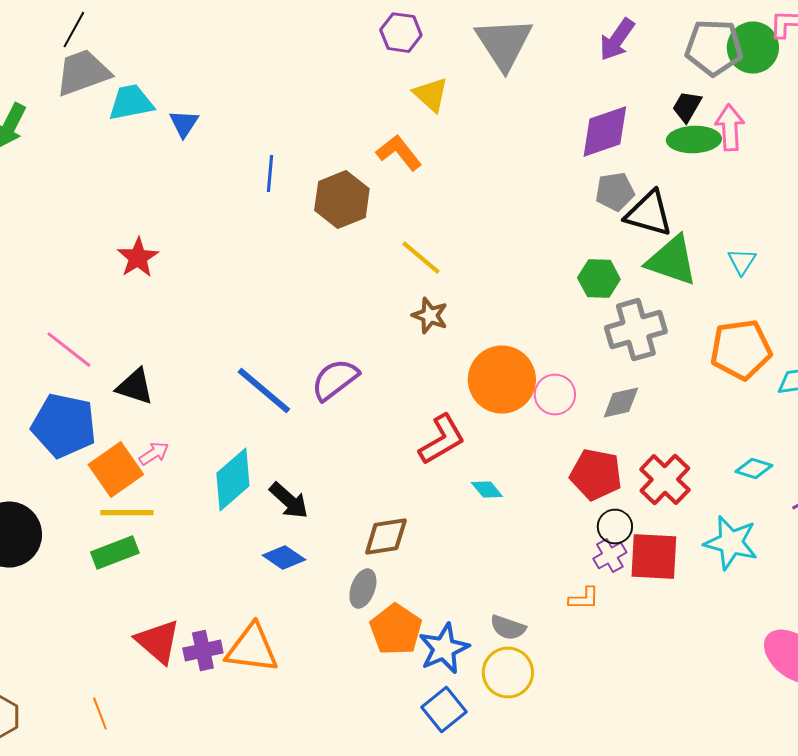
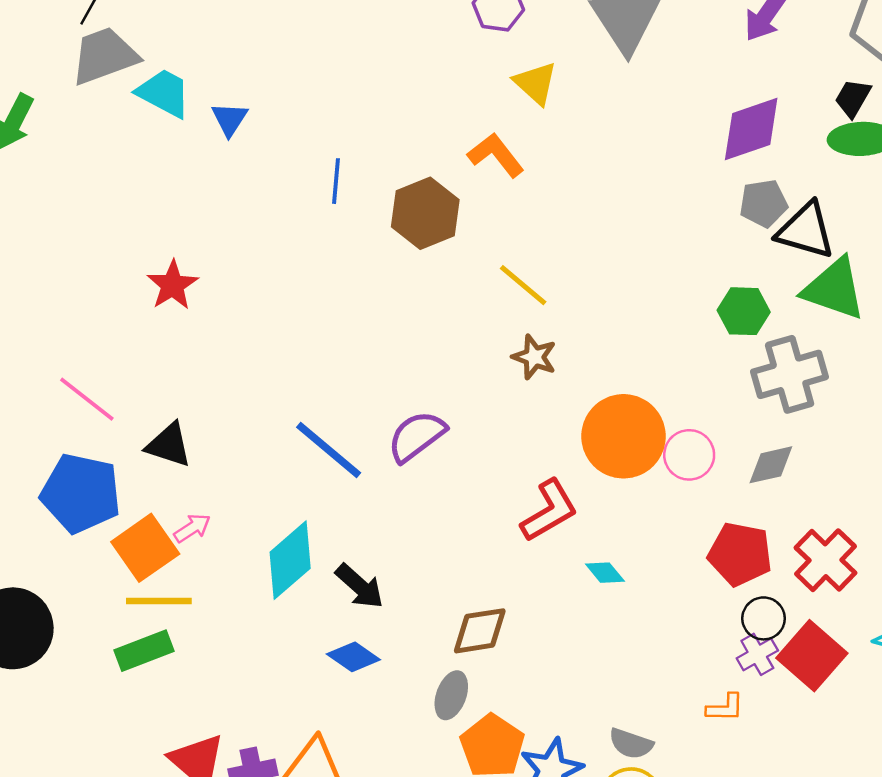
cyan trapezoid: (131, 103) -> (164, 93), turned 39
red square: (654, 557) -> (812, 656), turned 38

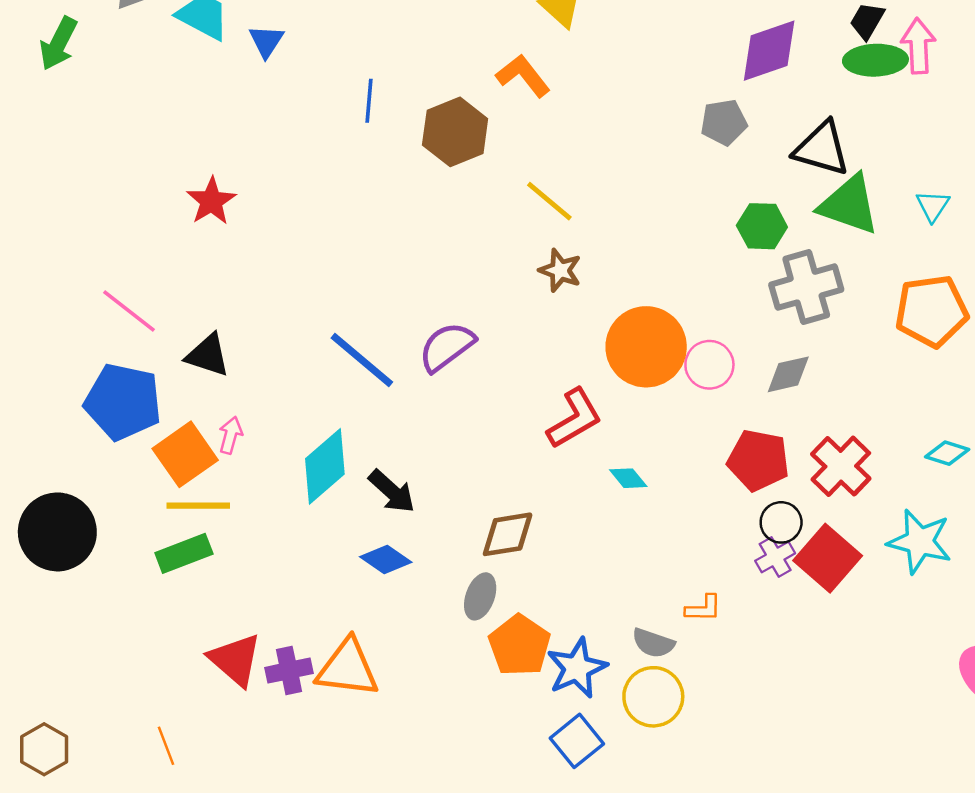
gray pentagon: (764, 203) -> (724, 122), moved
pink arrow: (192, 528) -> (230, 435), turned -42
orange L-shape: (725, 708) -> (703, 608), moved

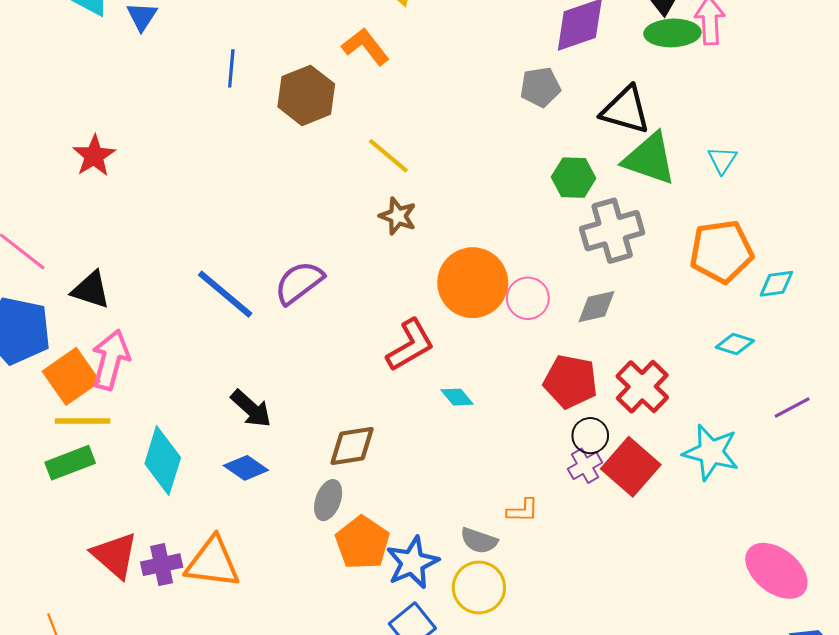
pink arrow: (230, 435) -> (111, 360), size x1.8
cyan diamond: (947, 453) -> (735, 344), moved
cyan diamond: (325, 466) -> (163, 461), moved, turned -32

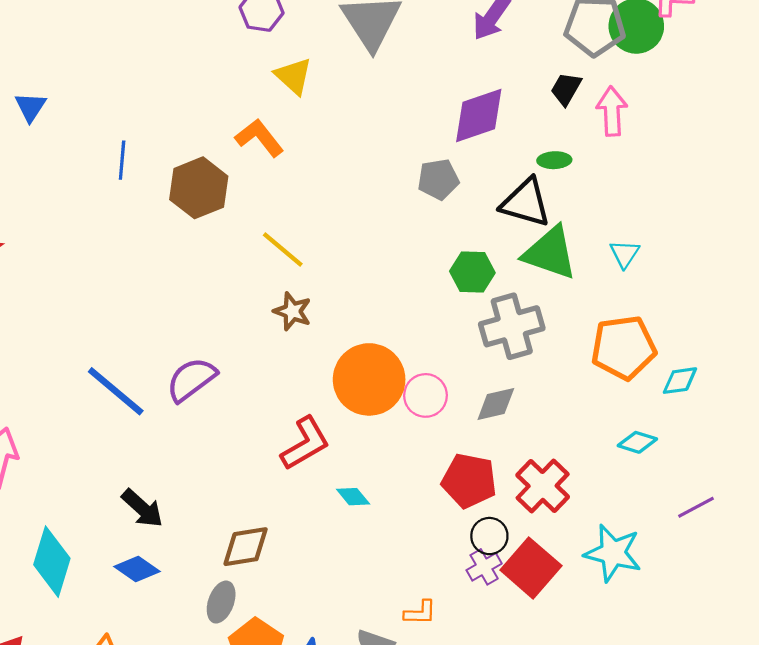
green ellipse: (672, 33) -> (554, 160), moved, size x0.6

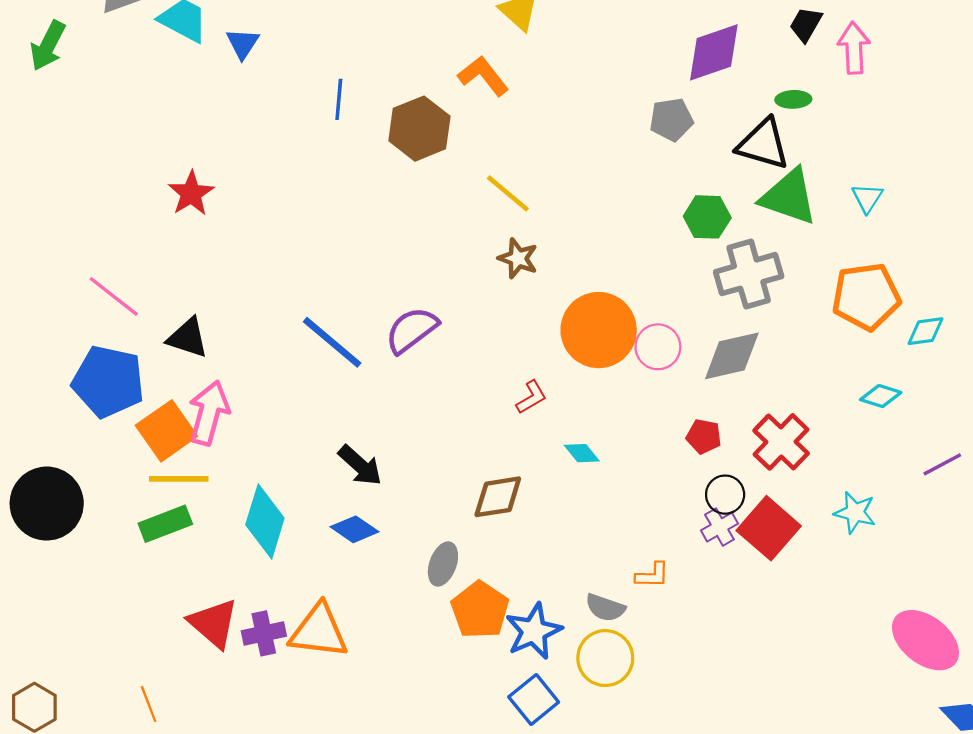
gray diamond: (496, 404) -> (732, 356), size x1.4
red L-shape: (305, 443) -> (531, 397), size x0.6
red pentagon: (469, 481) -> (704, 436), size x0.6
brown diamond: (246, 547) -> (498, 497), moved
cyan star: (613, 553) -> (855, 513), size x0.7

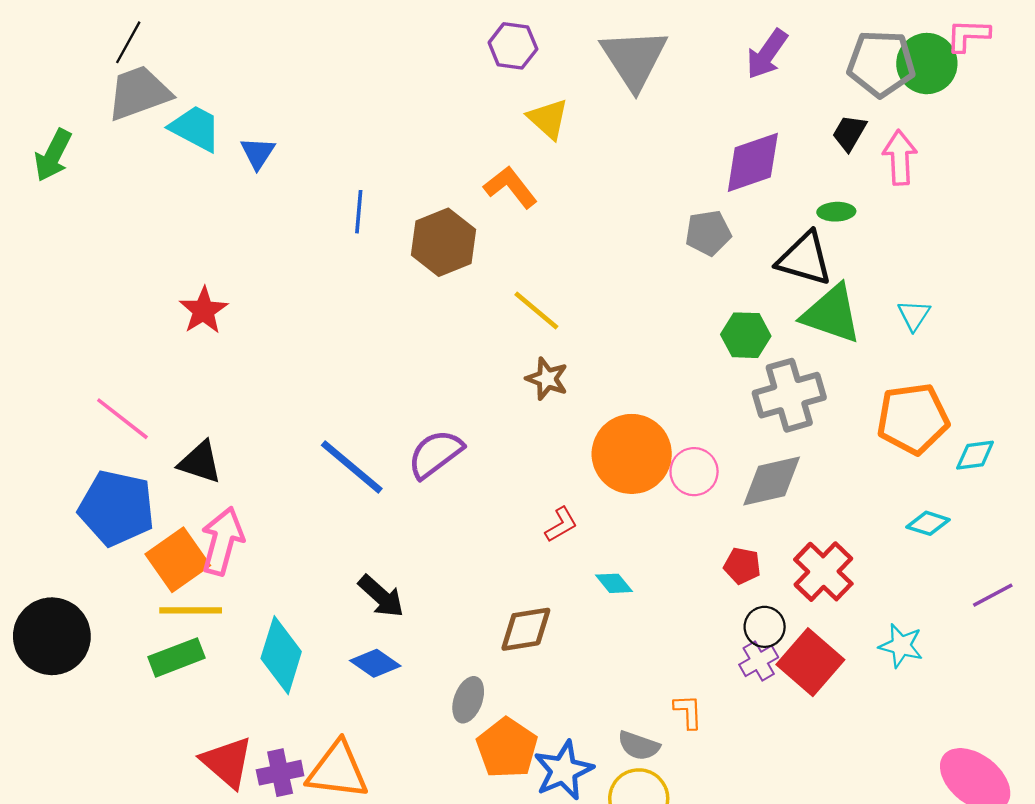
orange L-shape: (652, 575) -> (688, 712), turned -93

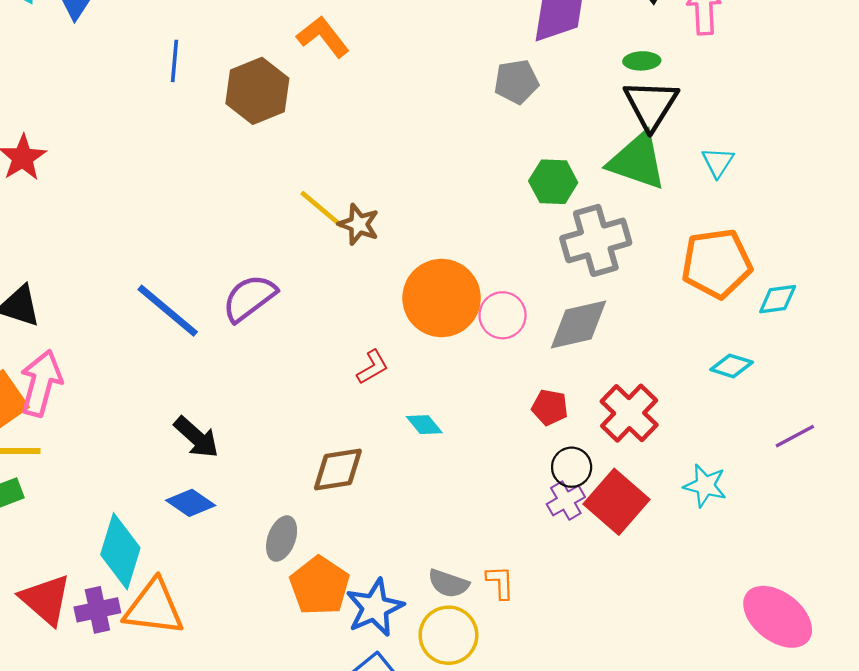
black triangle: (805, 259) -> (651, 105), moved, turned 46
yellow line: (536, 310) -> (322, 209), moved
cyan diamond: (281, 655) -> (120, 551), moved
orange L-shape: (688, 712) -> (500, 582), moved

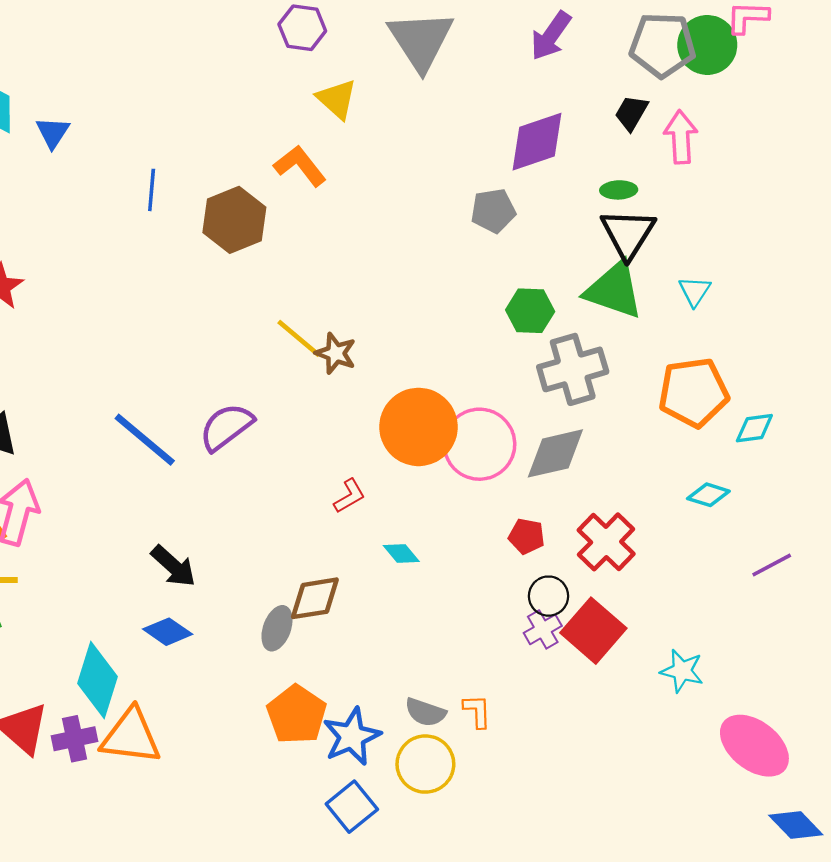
pink circle: (503, 315) -> (479, 444), size x1.5
cyan star: (705, 486) -> (682, 671), moved
gray ellipse: (282, 539) -> (277, 628), moved

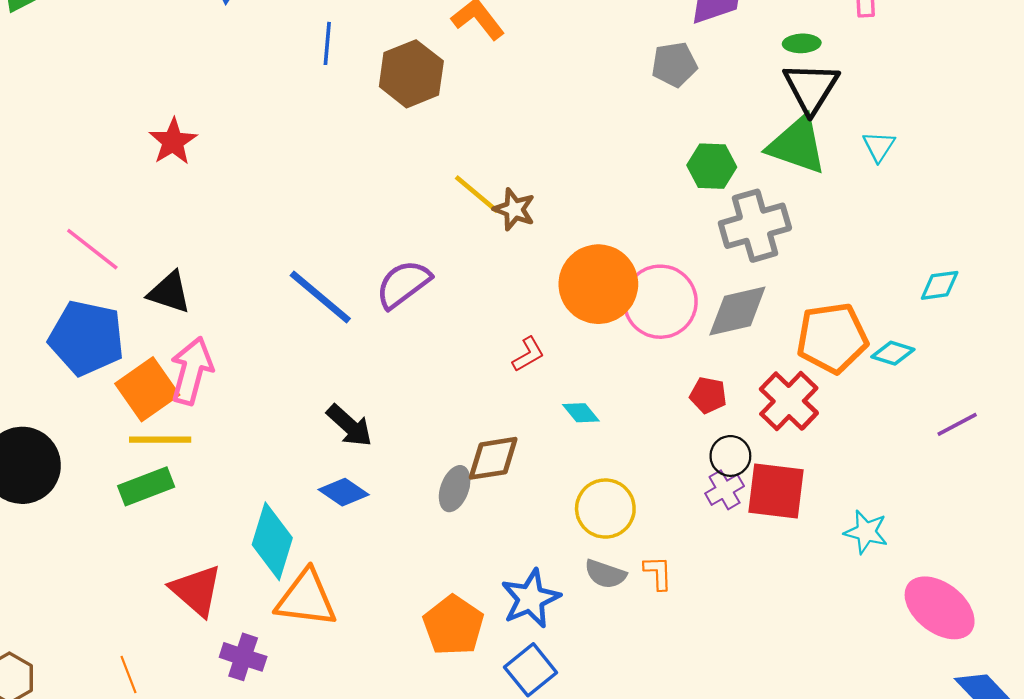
orange pentagon: (693, 392) -> (832, 338), moved
red square: (593, 631) -> (776, 491), turned -34
orange pentagon: (297, 715) -> (453, 625), moved
purple cross: (74, 739) -> (243, 657), moved, turned 30
yellow circle: (425, 764) -> (605, 509), moved

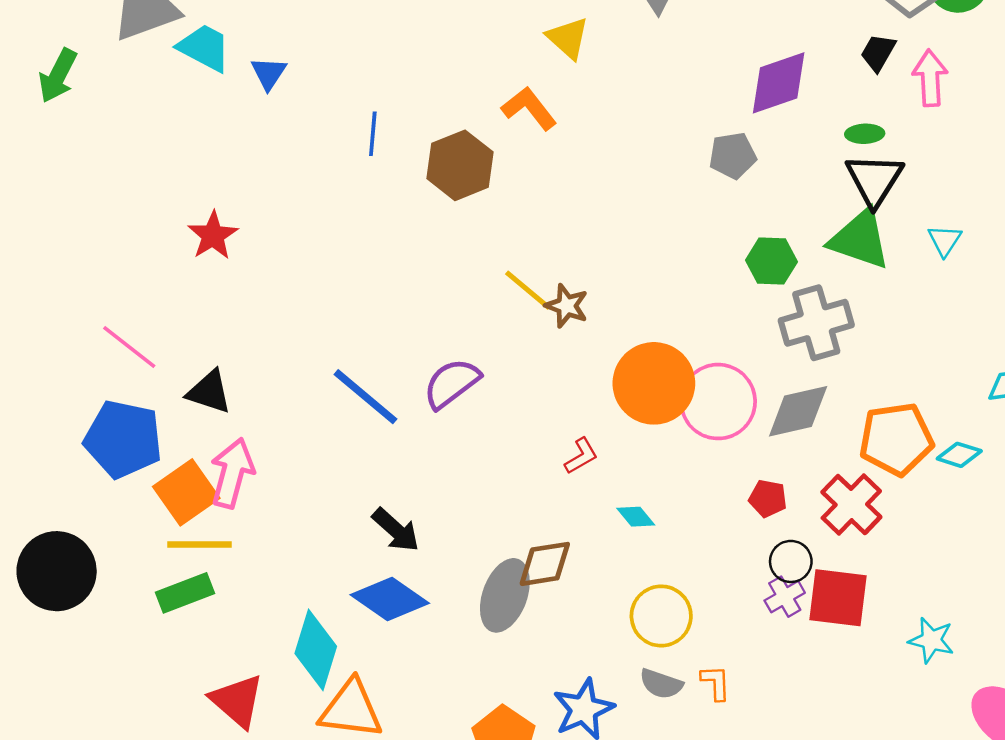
gray ellipse: (455, 489) -> (505, 595), size x1.5
blue diamond: (344, 492) -> (390, 599), size x1.5

